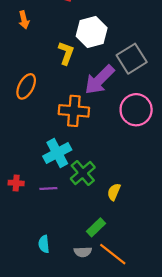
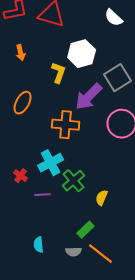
orange arrow: (24, 20) -> (21, 53), moved
red cross: (16, 183) -> (21, 176), moved, turned 32

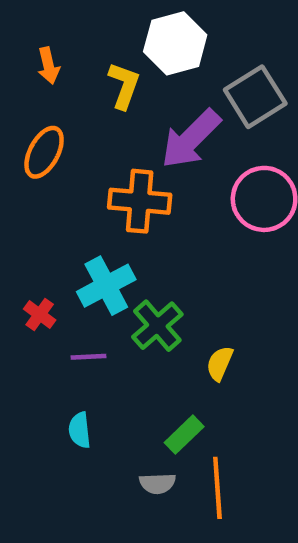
orange arrow: (21, 53) -> (48, 66), moved
cyan semicircle: (39, 245) -> (80, 430), moved
orange line: (101, 254) -> (217, 488), turned 48

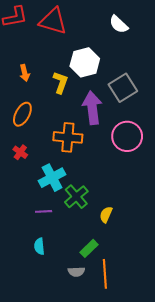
purple arrow: (191, 139) -> (92, 108), turned 128
red cross: (40, 315) -> (20, 152), moved

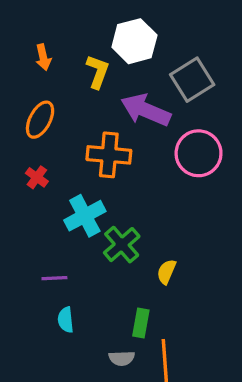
purple arrow: (92, 108) -> (146, 110), turned -60
purple line: (44, 211) -> (54, 278), moved
green rectangle: (89, 248) -> (141, 323), turned -36

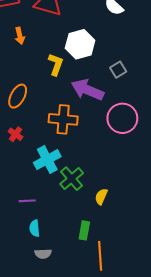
orange arrow: (43, 57) -> (20, 36), moved
gray square: (192, 80) -> (118, 70), size x0.6
gray semicircle: (122, 358) -> (43, 254), moved

